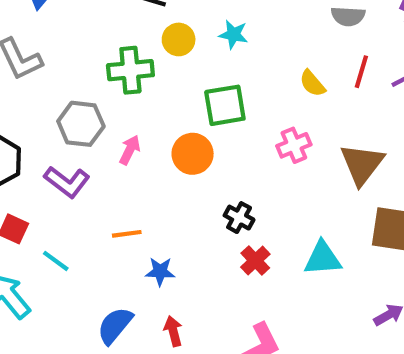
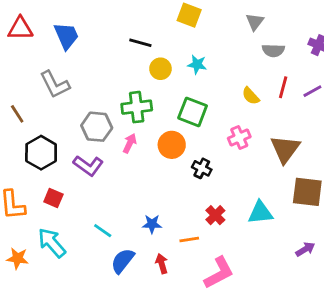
green cross: (130, 70) -> (137, 107), moved
green square: (225, 105) -> (193, 112), turned 32
black cross: (239, 218) -> (202, 168), moved
orange line: (127, 234) -> (189, 239), moved
cyan line: (56, 261) -> (103, 231), moved

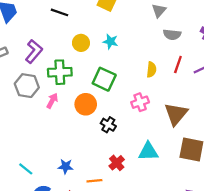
black line: (140, 43) -> (59, 12), moved
yellow semicircle: (251, 96) -> (151, 70), turned -136
purple L-shape: (88, 166) -> (34, 51), moved, turned -90
cyan triangle: (260, 213) -> (148, 152), moved

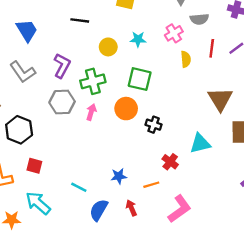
pink cross: (140, 102) -> (174, 33), moved

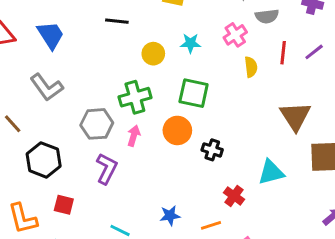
purple L-shape: (62, 66) -> (107, 169), moved

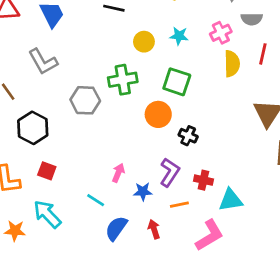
yellow semicircle: (251, 67) -> (232, 64), size x1.4
pink arrow: (134, 136) -> (118, 173), moved
purple L-shape: (107, 169) -> (170, 172), moved
cyan triangle: (271, 172) -> (231, 200), moved
red cross: (234, 196) -> (203, 180), turned -30

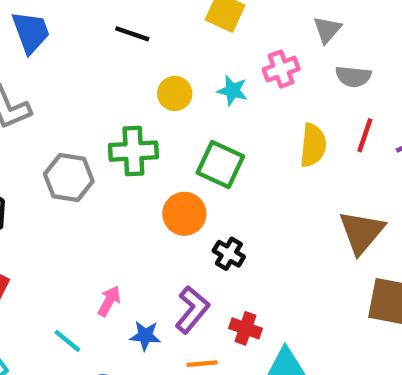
pink cross: (221, 33) -> (281, 69), moved

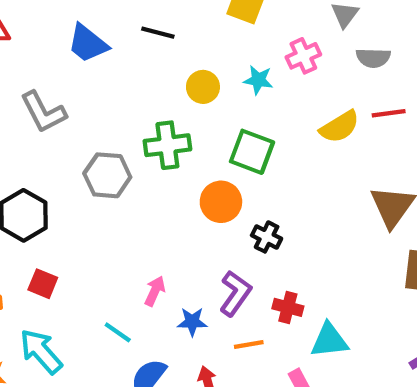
blue trapezoid: (31, 32) -> (88, 43), moved, turned 153
red line: (365, 135) -> (389, 113), turned 68
yellow semicircle: (313, 145) -> (340, 127), turned 57

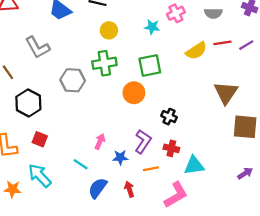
yellow circle: (203, 87) -> (109, 30), moved
green square: (252, 152) -> (150, 66), turned -30
black cross: (267, 237) -> (169, 117), moved

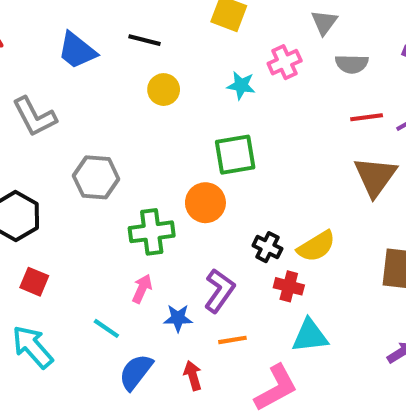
yellow semicircle: (196, 51) -> (316, 246), moved
green cross: (104, 63) -> (152, 232), moved
brown triangle: (226, 93) -> (375, 177), moved
red cross: (171, 148) -> (289, 286), moved

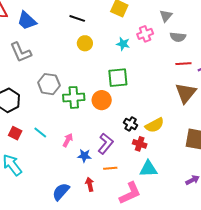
blue trapezoid: (77, 51) -> (27, 21), moved
green cross: (152, 232) -> (74, 97), moved
cyan line: (106, 328) -> (40, 132), moved
blue semicircle: (136, 372) -> (61, 192), moved

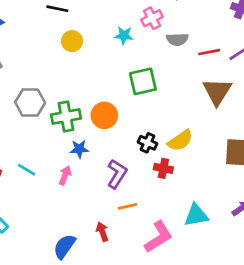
gray semicircle: (178, 37) -> (177, 39), moved
green square: (118, 78) -> (143, 81), moved
blue star: (84, 156) -> (79, 149), moved
cyan triangle: (148, 169) -> (196, 215), moved

